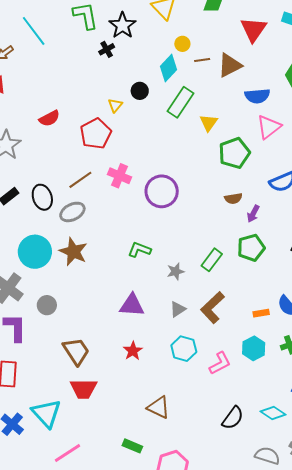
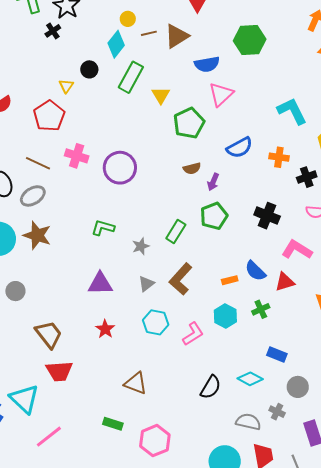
brown line: (80, 180) -> (38, 163), turned 65

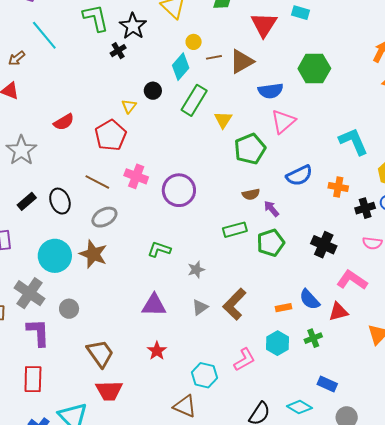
purple arrow: (213, 182) -> (271, 209), turned 114
gray ellipse: (33, 196) -> (104, 217), moved
green rectangle: (176, 232) -> (235, 230), moved, turned 40
cyan hexagon: (156, 322) -> (204, 375), moved

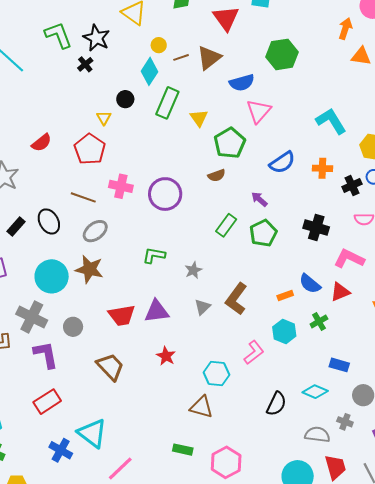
brown semicircle: (251, 194) -> (217, 175), moved
green rectangle: (235, 230) -> (226, 225), turned -30
red rectangle: (33, 379) -> (47, 402), turned 64
red trapezoid: (109, 391) -> (122, 315), moved

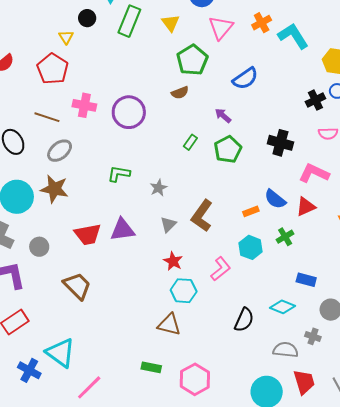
yellow triangle: (199, 118) -> (170, 23), moved
orange cross: (322, 168) -> (262, 23), moved, turned -30
green rectangle: (226, 225) -> (190, 142), size x0.7
red star: (166, 356) -> (173, 261), moved

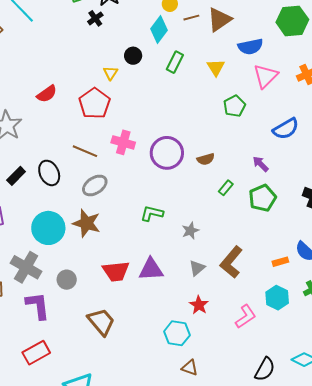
green rectangle: (129, 21) -> (175, 62), size x0.7
green pentagon: (192, 60) -> (234, 106), size x0.7
brown semicircle: (180, 93) -> (206, 159), moved
cyan hexagon: (184, 291) -> (177, 333), moved
brown triangle: (169, 324) -> (190, 368), size x0.7

